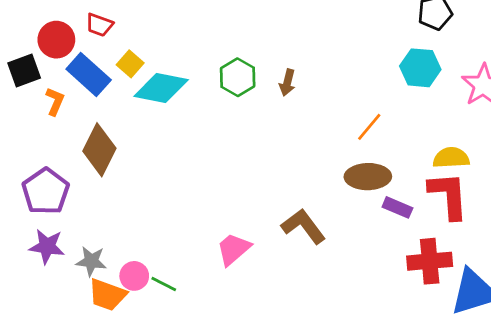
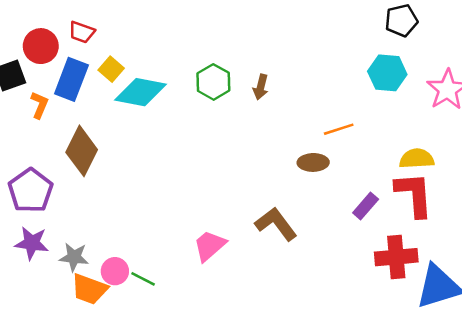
blue rectangle: (89, 75) -> (71, 79), turned 69
orange line: (369, 127) -> (339, 129), turned 32
brown ellipse: (368, 177) -> (313, 162), moved, size x0.7
purple rectangle: (397, 207) -> (366, 206), turned -72

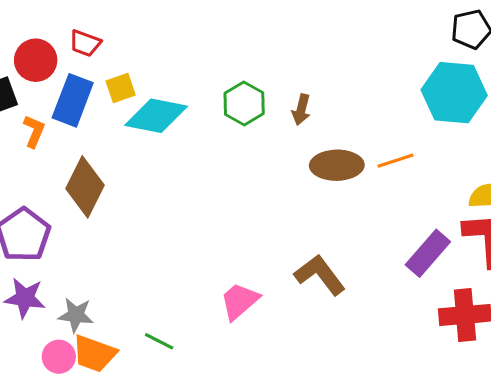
yellow square: (111, 69) -> (121, 88), turned 30
cyan hexagon: (387, 73) -> (454, 93), size x1.4
brown ellipse: (313, 162) -> (337, 165), moved, size x1.4
purple rectangle: (366, 206) -> (428, 253), size x1.4
pink circle: (115, 271) -> (59, 357), moved

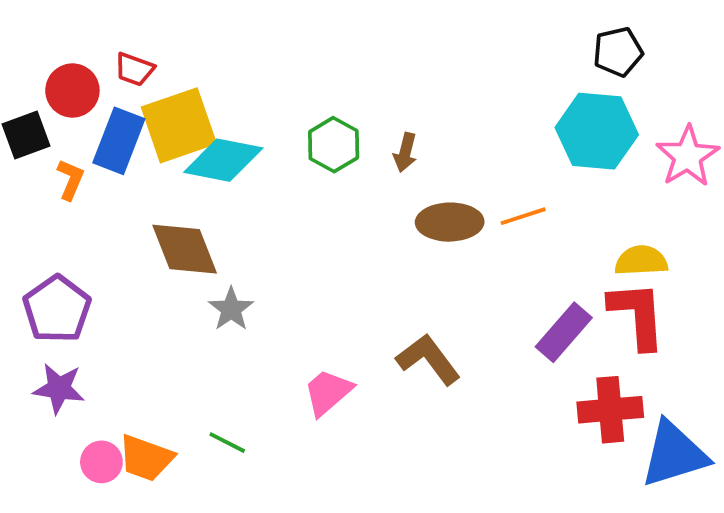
yellow square: (121, 88) -> (179, 125), size x2.0
brown diamond: (85, 187) -> (185, 249), moved, turned -48
gray star: (76, 315) -> (231, 309), moved, turned 30

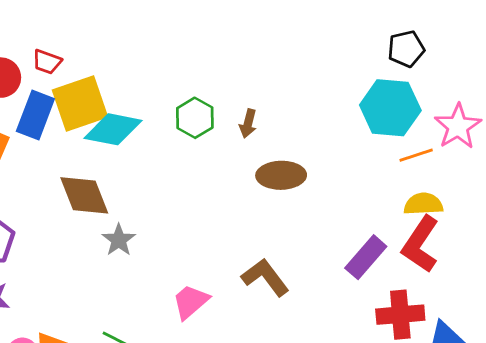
orange line: (523, 216) -> (416, 155), moved
red L-shape: (637, 315) -> (420, 244), turned -142

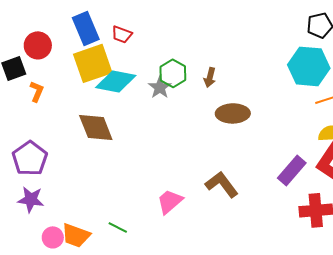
red trapezoid: (47, 62) -> (122, 34), moved
blue rectangle: (35, 115) -> (86, 28), moved, turned -44
gray star: (119, 240) -> (160, 87), moved

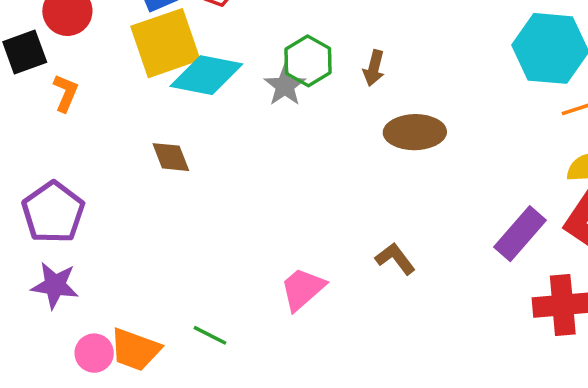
brown diamond: (96, 127) -> (171, 157), size x0.6
brown L-shape: (222, 184) -> (395, 259), size x0.7

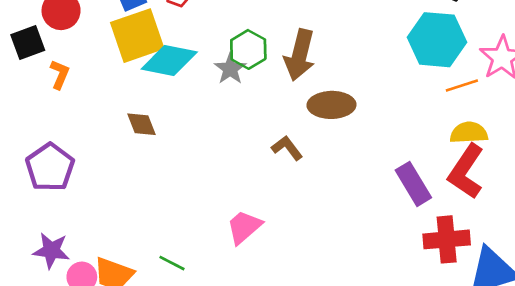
brown arrow: (374, 68) -> (300, 55), size x1.8
purple rectangle: (520, 234) -> (413, 184), turned -72
brown L-shape: (395, 259) -> (287, 148), moved
purple star: (55, 285) -> (51, 251), moved

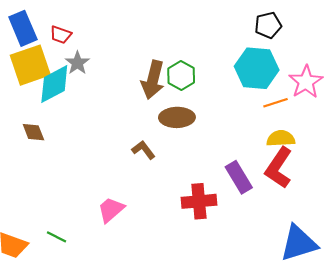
green hexagon: (248, 49) -> (181, 76), moved
cyan diamond: (169, 61) -> (54, 84), turned -39
gray star: (230, 69) -> (77, 63), moved
red cross: (447, 239) -> (199, 201), moved

